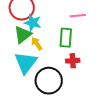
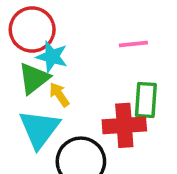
green rectangle: (66, 38) -> (146, 100), moved
red cross: (73, 61) -> (124, 125), size x1.6

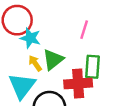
pink line: (133, 44) -> (84, 30), turned -66
green triangle: (34, 78) -> (53, 60), moved

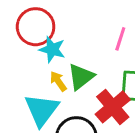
red cross: (78, 83) -> (113, 107), turned -36

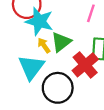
cyan star: (52, 49) -> (39, 21), size x1.4

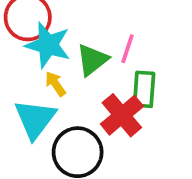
pink line: (91, 13) -> (127, 49), moved
green triangle: (61, 42) -> (92, 60), moved

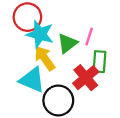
yellow arrow: (55, 84) -> (45, 58), size x1.6
cyan triangle: (35, 119) -> (32, 80), turned -44

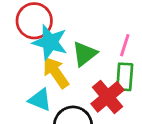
pink line: (89, 36) -> (125, 45), moved
cyan triangle: (32, 80) -> (40, 100), size x0.7

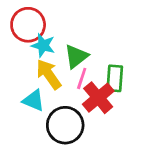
cyan star: (50, 42) -> (43, 45), size x0.7
pink line: (125, 45) -> (82, 78), moved

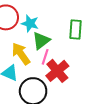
cyan star: (43, 45) -> (30, 23), moved
green rectangle: (115, 78) -> (75, 30), moved

